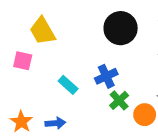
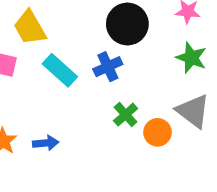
blue cross: (106, 76) -> (108, 67), moved
cyan rectangle: (68, 85) -> (60, 70), moved, size x1.4

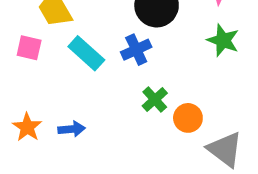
gray triangle: (193, 111) -> (225, 149), moved

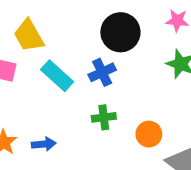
green cross: (155, 99) -> (104, 117), moved, turned 35

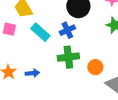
green cross: (104, 117) -> (68, 57), size x1.5

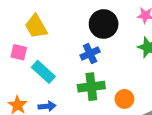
cyan rectangle: (40, 32) -> (43, 72), moved

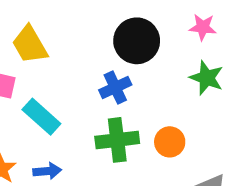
orange circle: (124, 99) -> (170, 142), moved

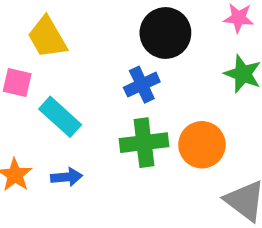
orange circle: (170, 142) -> (202, 145), size x1.4

